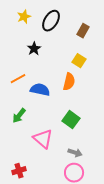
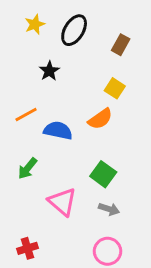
orange semicircle: (69, 82) -> (100, 119), turned 42
gray arrow: (75, 153) -> (109, 209), moved

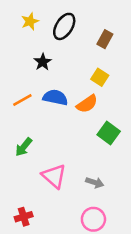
blue semicircle: (58, 131) -> (55, 97), moved
green square: (103, 174) -> (109, 133), moved

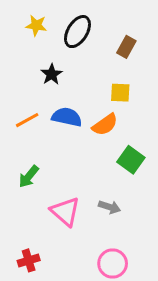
yellow star: (30, 21) -> (36, 25), turned 30
yellow square: (100, 77) -> (120, 93), turned -30
gray arrow: (95, 182) -> (110, 207), moved

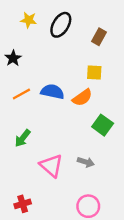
black star: (52, 74) -> (13, 58), moved

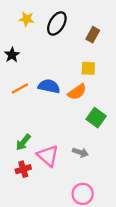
green arrow: (23, 138) -> (23, 142), moved
red cross: (23, 204) -> (23, 169), moved

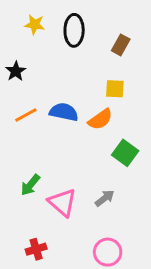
black ellipse: (57, 23) -> (74, 30), turned -30
gray arrow: (80, 152) -> (105, 198), turned -56
red cross: (23, 169) -> (36, 249), moved

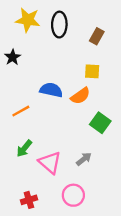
yellow star: (35, 25) -> (28, 20), size x1.5
orange line: (26, 115) -> (21, 111), moved
pink circle: (108, 252) -> (73, 195), moved

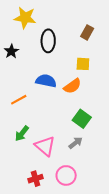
black ellipse: (59, 25) -> (48, 41), moved
green square: (100, 123) -> (82, 119), moved
red cross: (29, 200) -> (36, 179), moved

